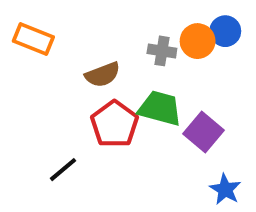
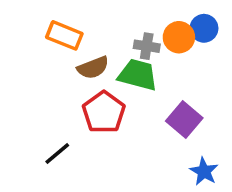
orange rectangle: (33, 39) -> (64, 35), moved
green trapezoid: (160, 108) -> (138, 75), moved

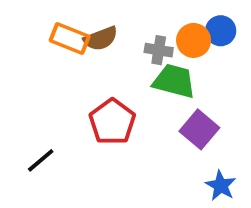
brown semicircle: (93, 68) -> (101, 38), moved
green trapezoid: (138, 75) -> (174, 81), moved
black line: (57, 154) -> (41, 160), moved

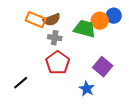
gray cross: (159, 50) -> (55, 38), moved
green trapezoid: (174, 81) -> (85, 29), moved
blue star: (221, 186) -> (87, 89), moved

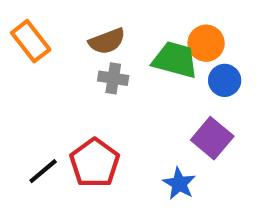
blue circle: (114, 16) -> (225, 80), moved
orange rectangle: (36, 20) -> (31, 41), moved, turned 30
red pentagon: (58, 63) -> (95, 163), moved

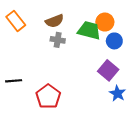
red pentagon: (95, 163) -> (48, 97), moved
black line: (43, 171) -> (14, 81), moved, turned 35
blue star: (179, 184) -> (117, 93), moved

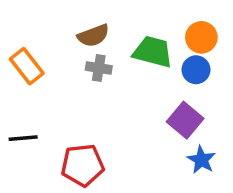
orange rectangle: (16, 21) -> (27, 66), moved
orange circle: (105, 22) -> (201, 37), moved
red pentagon: (48, 97) -> (83, 165), turned 30

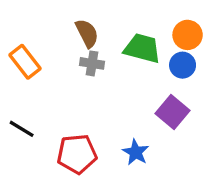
brown semicircle: (93, 36) -> (87, 33), turned -96
black line: (23, 138) -> (22, 129), turned 36
blue star: (201, 160) -> (136, 152), moved

